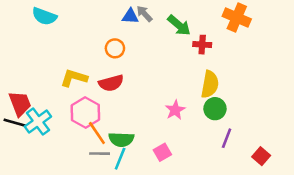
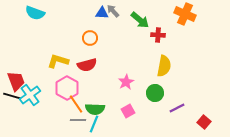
green circle: (215, 109) -> (155, 93), moved
pink star: (175, 110) -> (126, 82), moved
purple line: (227, 138) -> (177, 108), turned 42
pink square: (162, 152) -> (128, 111), moved

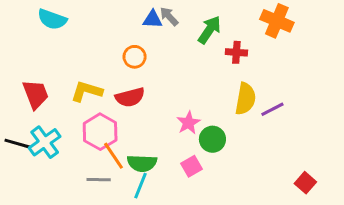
green arrow: (140, 20) -> (209, 30), turned -96
red trapezoid: (16, 81) -> (36, 94), moved
green circle: (155, 93) -> (212, 139), moved
purple line: (177, 108) -> (272, 109), moved
gray line: (78, 120) -> (99, 180), moved

